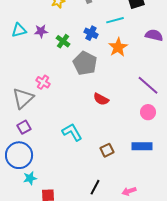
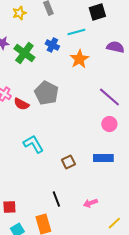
green cross: (63, 41) -> (24, 53), size x1.5
gray pentagon: (85, 63) -> (46, 93), moved
red semicircle: (101, 99) -> (21, 104), moved
black line: (95, 187) -> (56, 199), turned -49

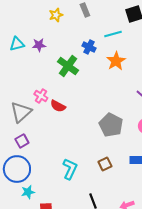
green cross: (24, 53) -> (68, 66), moved
gray pentagon: (46, 93) -> (111, 125), moved
cyan L-shape: (33, 144) -> (70, 169), moved, turned 55

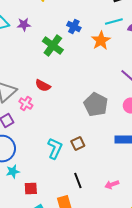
cyan line: (113, 34) -> (114, 22), moved
pink cross: (41, 96) -> (26, 104), moved
brown square: (105, 164) -> (78, 144), moved

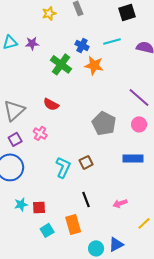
cyan line: (114, 22) -> (112, 41), moved
orange star: (101, 40) -> (94, 65), moved, turned -30
pink cross: (26, 104) -> (40, 133), moved
cyan star: (13, 172) -> (21, 204), moved

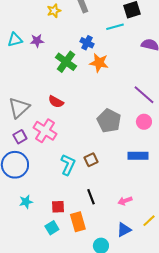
cyan line: (112, 41) -> (115, 27), moved
pink cross: (40, 133) -> (45, 131), size x1.6
red square: (39, 207) -> (58, 207), moved
blue triangle: (116, 244) -> (124, 230), moved

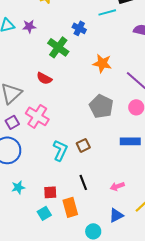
orange star: (99, 63) -> (102, 63), moved
red semicircle: (56, 102) -> (44, 78), moved

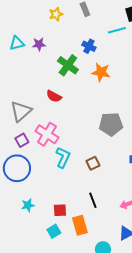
orange star: (102, 63) -> (101, 72), moved
gray pentagon: (101, 106) -> (111, 124), turned -30
cyan L-shape: (60, 150) -> (63, 157), moved

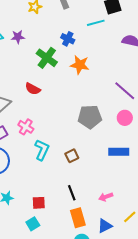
pink cross: (47, 134) -> (26, 127), size x0.7
orange rectangle: (80, 225) -> (78, 218), moved

